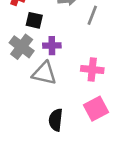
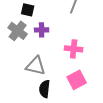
gray triangle: (44, 73) -> (36, 66), moved

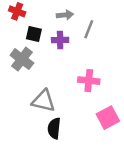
purple cross: (42, 30) -> (60, 40), moved
pink square: (77, 80) -> (108, 118), moved

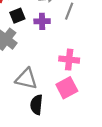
black square: (34, 34) -> (17, 16), turned -35
pink square: (108, 118) -> (67, 88), moved

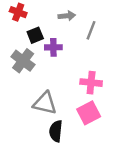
purple cross: (42, 21) -> (53, 47), moved

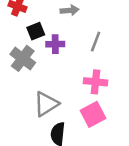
gray line: (91, 30) -> (96, 42), moved
gray triangle: (45, 103) -> (46, 104), turned -45

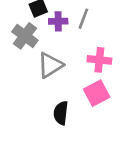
gray line: (96, 42) -> (83, 19), moved
gray triangle: (46, 104) -> (50, 65), moved

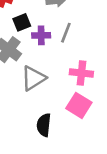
pink square: (97, 93) -> (79, 105), turned -30

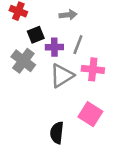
pink cross: (81, 73) -> (93, 69), moved
gray triangle: (33, 78) -> (62, 76), moved

